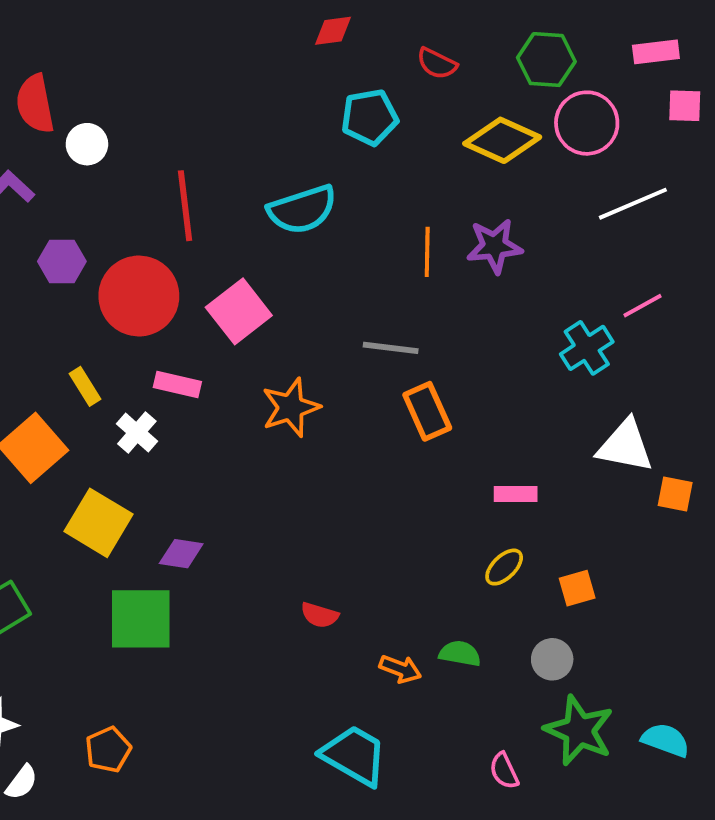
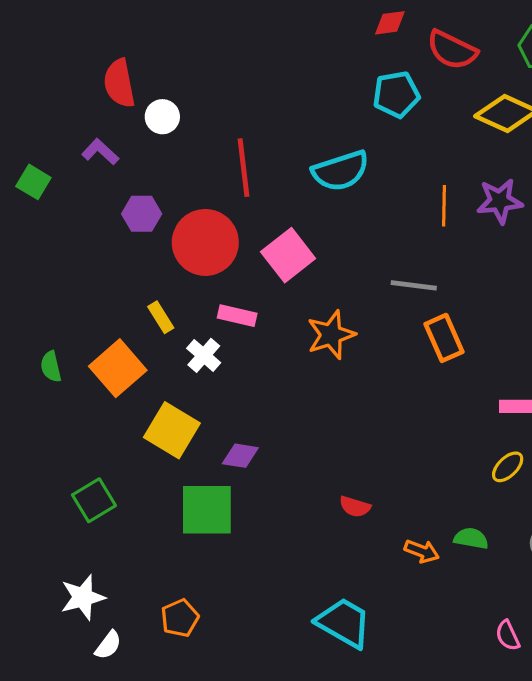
red diamond: (333, 31) -> (390, 23), moved
red semicircle: (437, 63) -> (452, 50), size x1.5
cyan trapezoid: (354, 755) -> (344, 623), moved

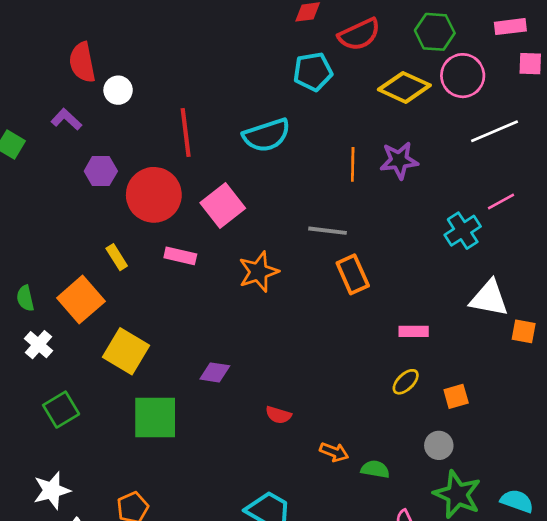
red semicircle: (452, 50) -> (359, 34), turned -51
white cross: (204, 355) -> (39, 345), moved
purple diamond: (240, 456) -> (215, 372), moved
green semicircle: (471, 538) -> (375, 469), moved

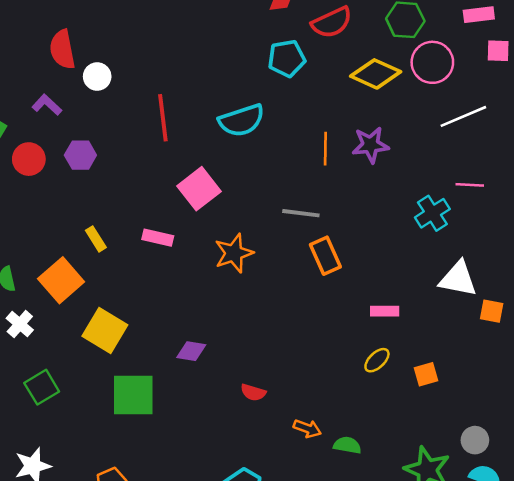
red circle: (154, 195) -> (29, 159), moved, size x0.6
pink line: (501, 201) -> (470, 185), turned 32
gray circle: (439, 445) -> (475, 440), moved

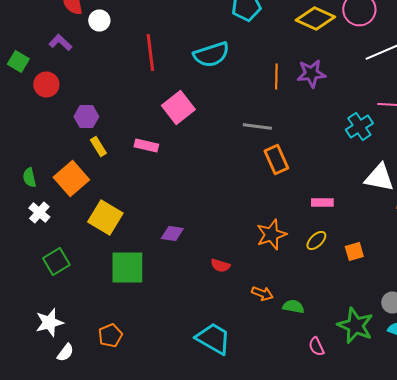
purple hexagon: (80, 155) -> (86, 116), moved
orange star: (234, 253) -> (271, 234), moved

